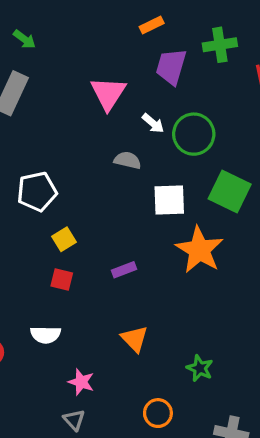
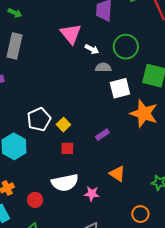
white arrow: (153, 123) -> (92, 49), moved
gray semicircle: (128, 160) -> (103, 67), moved
white pentagon: (37, 191) -> (39, 119), moved
white semicircle: (46, 335) -> (65, 183), size x1.5
pink star: (81, 382) -> (92, 194), moved

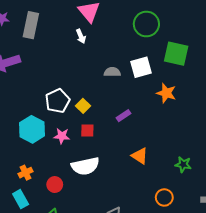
white arrow: (92, 49) -> (81, 36), moved, turned 40
gray semicircle: (103, 67) -> (112, 72), moved
orange star: (144, 113) -> (166, 93), size x0.7
pink star: (92, 194) -> (62, 136), moved

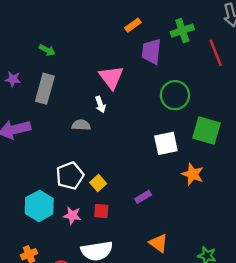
gray semicircle: (112, 72) -> (81, 125), moved

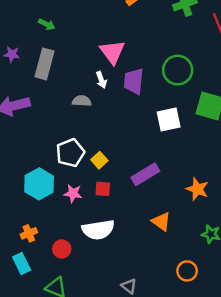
purple trapezoid: (151, 51) -> (134, 81), moved
orange star: (193, 174) -> (197, 189), moved
purple rectangle: (143, 197) -> (145, 174), size x1.6

